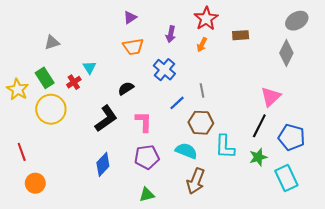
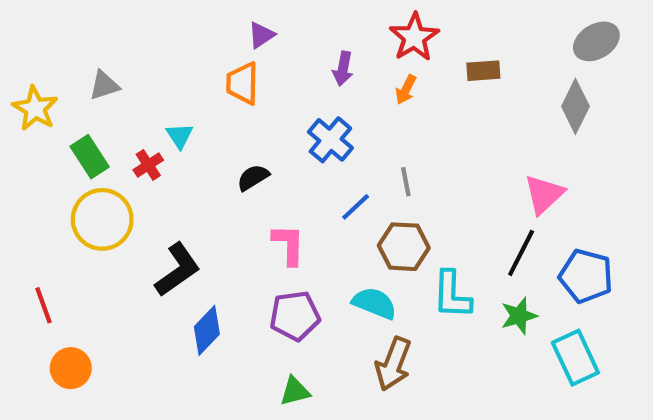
orange trapezoid: (133, 47) -> (242, 83), moved, turned 100
yellow star: (18, 89) -> (35, 108), moved
black L-shape: (106, 119) -> (178, 270), moved

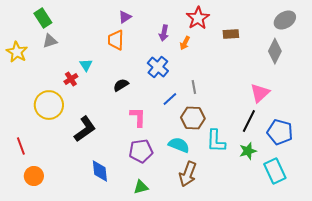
orange arrow: (406, 90) -> (185, 43), moved
green rectangle: (90, 157) -> (43, 18), moved
blue diamond: (207, 330) -> (100, 171), moved, turned -50

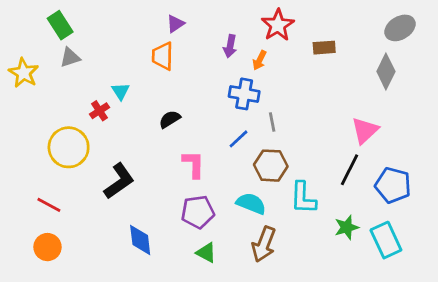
blue cross: (158, 67) -> (244, 94), moved, turned -30
red line: (21, 146) -> (49, 205), moved, turned -42
green star: (248, 151) -> (347, 227), moved
green triangle: (141, 187) -> (206, 253), moved, turned 42

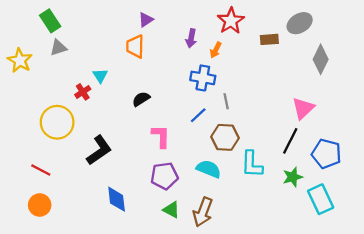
gray ellipse: (400, 28) -> (300, 23), moved
green star: (347, 227) -> (293, 177), moved
brown arrow: (264, 244) -> (203, 212), moved

